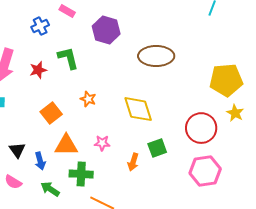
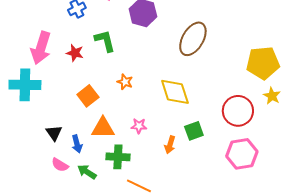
brown ellipse: (156, 56) -> (193, 39), turned -60
red star: (38, 70) -> (75, 53), turned 30
pink semicircle: (13, 182) -> (60, 165), moved

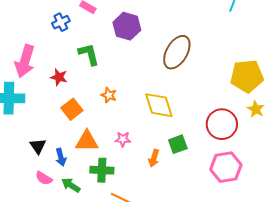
red star: (75, 53) -> (59, 77), moved

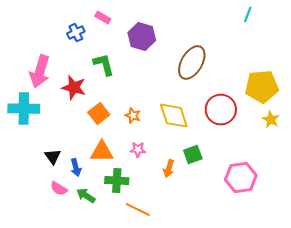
red star: (59, 77) -> (74, 88), size x1.4
orange star: (109, 95) -> (133, 116), moved
orange square: (72, 109) -> (99, 114), moved
red circle: (222, 124) -> (221, 110), moved

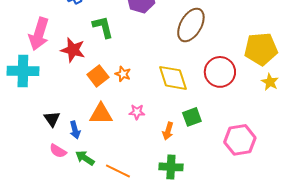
orange star: (133, 116) -> (123, 74), moved
green cross: (117, 181) -> (171, 167), moved
orange line: (138, 210) -> (118, 171), moved

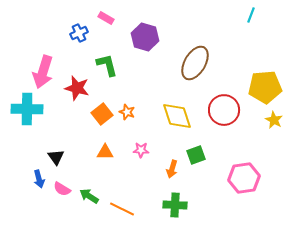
orange triangle: (101, 114) -> (105, 152), size x0.7
blue arrow: (75, 130) -> (39, 179), moved

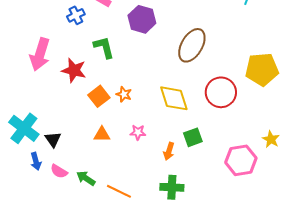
cyan cross: (27, 109) -> (24, 128), moved, turned 36
yellow star: (274, 120) -> (271, 139), moved

